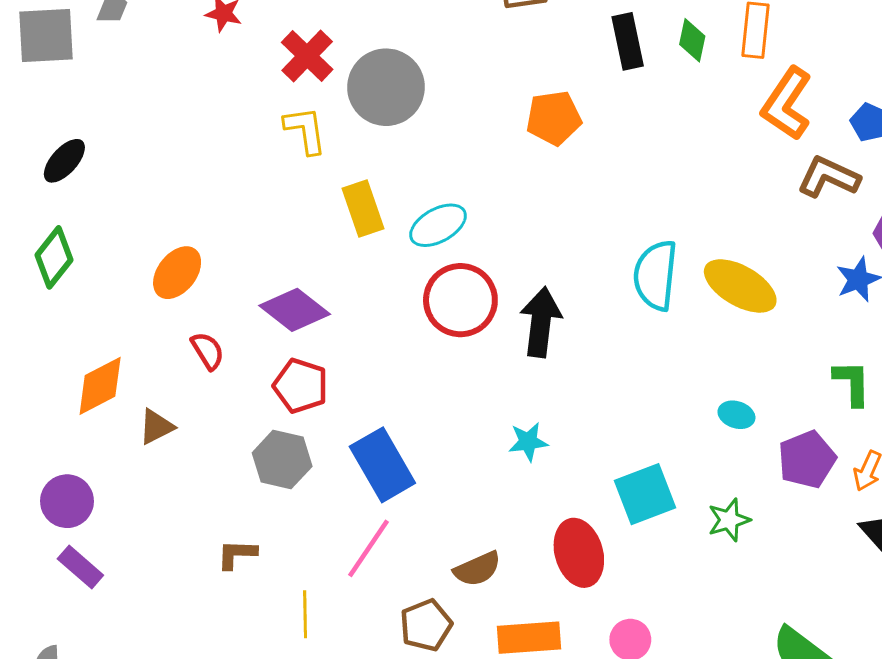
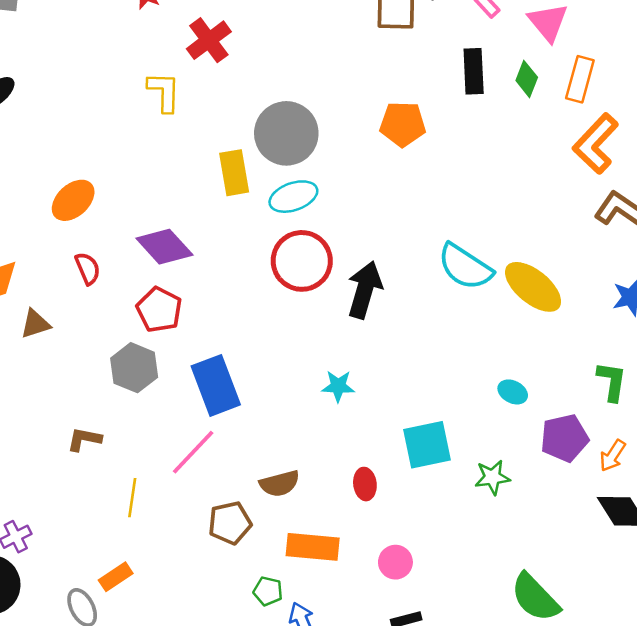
gray circle: (386, 87) -> (286, 133), moved
yellow L-shape: (305, 130) -> (164, 92), moved
cyan semicircle: (656, 275) -> (465, 267), turned -72
red ellipse: (579, 553) -> (365, 484), size x0.6

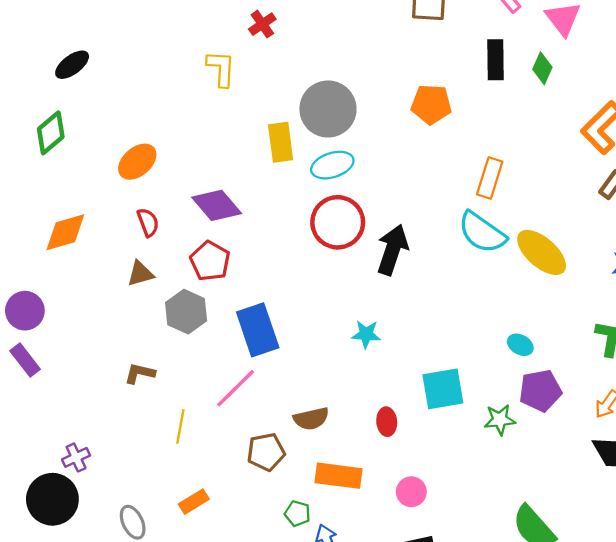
red cross: (209, 40) -> (262, 24), size x0.7
orange rectangle: (580, 79) -> (490, 178), moved
brown triangle: (35, 324) -> (140, 274), moved
purple pentagon: (564, 438) -> (540, 391), moved
orange rectangle: (116, 577) -> (194, 502), moved

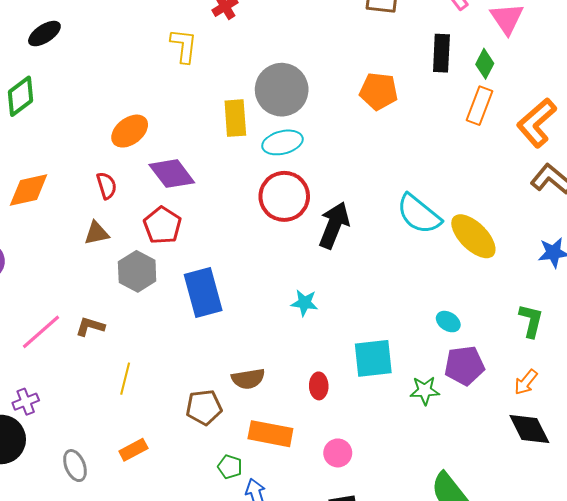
orange ellipse: (137, 162) -> (130, 131), moved
orange rectangle: (490, 178) -> (479, 106), moved
pink line: (236, 388) -> (41, 332), moved

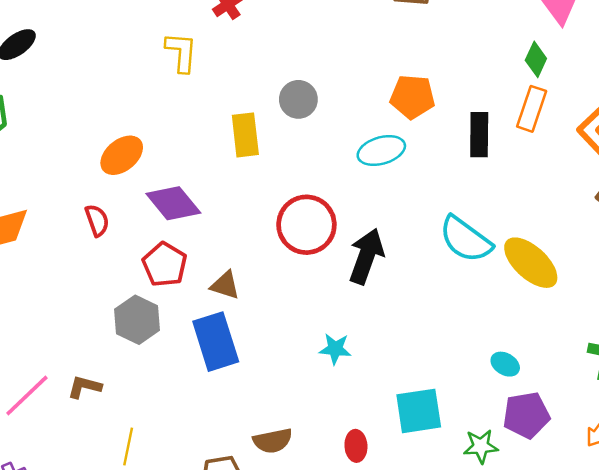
black rectangle: (441, 53) -> (479, 135), moved
gray circle: (282, 90) -> (298, 99), size x0.6
cyan ellipse: (282, 142) -> (381, 151), moved
brown triangle: (97, 233) -> (225, 285), moved, turned 32

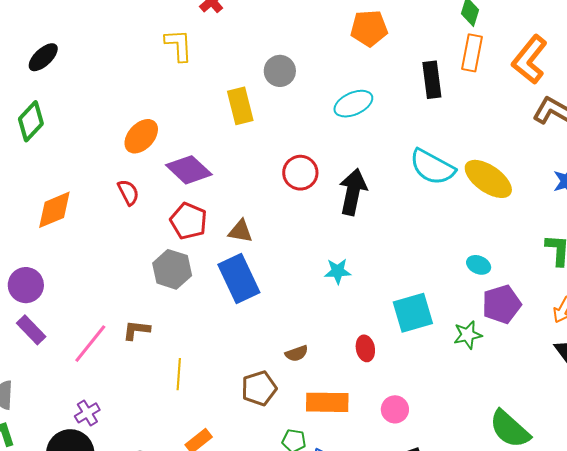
orange pentagon: (412, 97) -> (369, 28), moved
red circle: (306, 225) -> (300, 173), size x0.7
brown semicircle: (273, 441) -> (297, 353), size x0.7

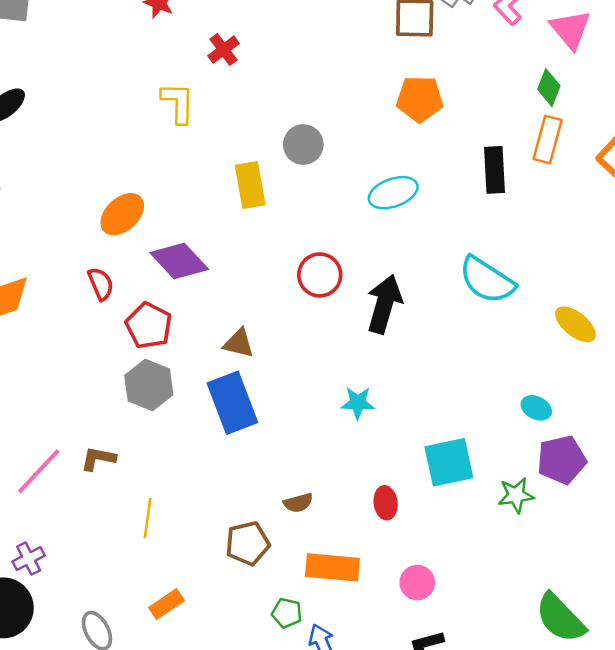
yellow ellipse: (488, 179) -> (575, 324), moved, size x0.7
red pentagon: (189, 221) -> (149, 326), moved

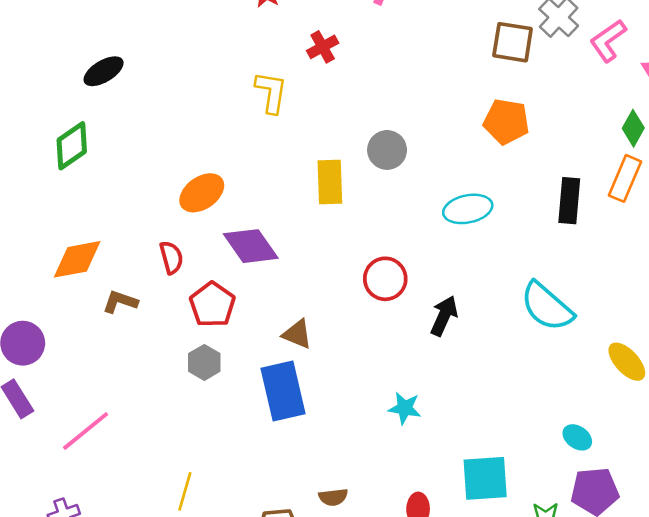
black arrow: (384, 304) -> (444, 316), size x0.7
gray hexagon: (149, 385) -> (204, 362), size x0.7
brown L-shape: (98, 458) -> (120, 302), moved

